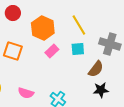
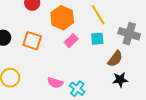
pink semicircle: (26, 93) -> (55, 83), moved

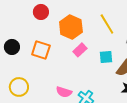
cyan square: (97, 39) -> (106, 57), moved

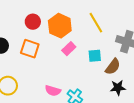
red circle: (41, 12) -> (33, 22), moved

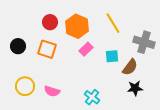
pink semicircle: (53, 91) -> (52, 91), moved

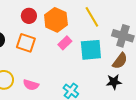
cyan square: (112, 56) -> (91, 50), size x1.6
brown semicircle: (130, 67) -> (120, 61), moved

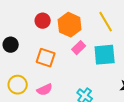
orange square: (26, 43) -> (46, 58), moved
pink semicircle: (31, 85) -> (45, 90), turned -42

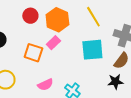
pink rectangle: (79, 48) -> (53, 43), moved
pink semicircle: (45, 90) -> (45, 85), moved

